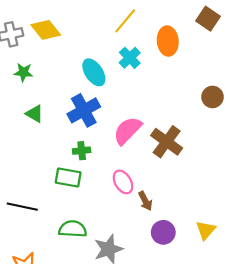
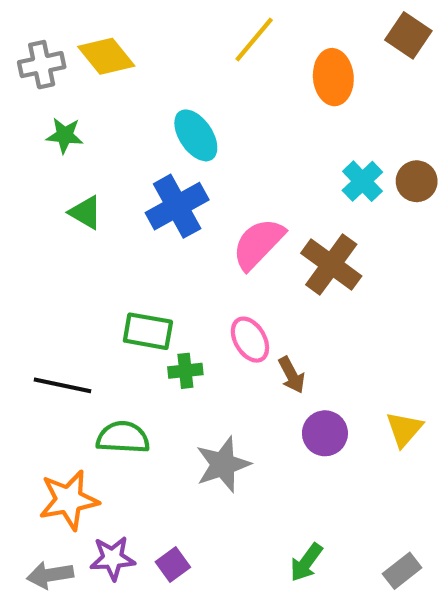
cyan cross: (130, 58) -> (362, 181), moved
green cross: (82, 151) -> (185, 371), moved
green semicircle: (73, 229) -> (123, 437), moved

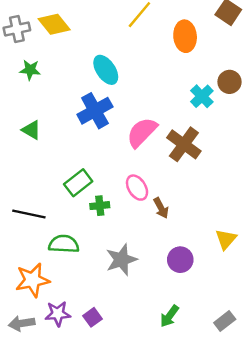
brown circle: (417, 181) -> (230, 82), moved
green triangle: (85, 212) -> (31, 130), moved
green rectangle: (148, 331) -> (78, 183), turned -48
purple circle: (325, 433) -> (180, 260), moved

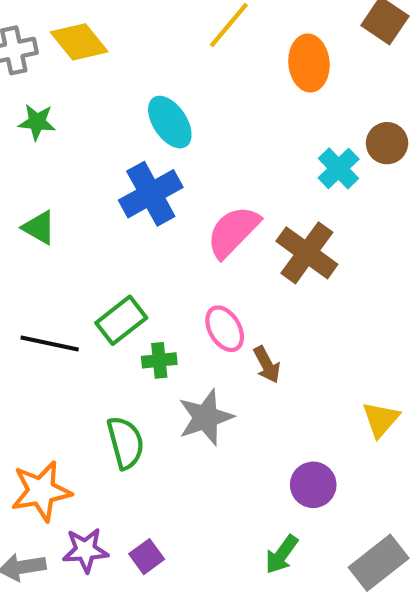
black line: (29, 214) -> (50, 344), moved
green semicircle: (64, 244) -> (126, 443), moved, turned 72
gray star: (121, 260) -> (206, 417), moved
purple circle: (180, 260) -> (313, 485), moved
gray rectangle: (225, 321) -> (379, 563), size x1.5

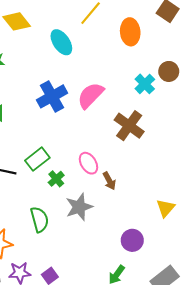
cyan ellipse: (170, 122) -> (61, 42), moved
pink semicircle: (233, 232) -> (91, 95), moved
green cross: (159, 360) -> (56, 179), turned -35

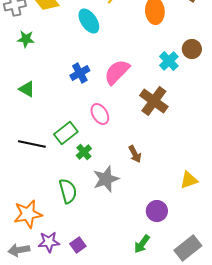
blue cross: (52, 96) -> (80, 73), size x0.7
pink ellipse: (88, 163) -> (100, 114), moved
yellow triangle: (166, 208) -> (189, 180), turned 30

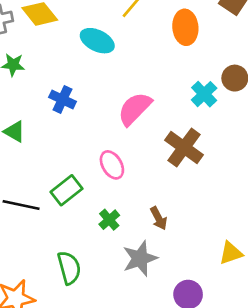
cyan ellipse: (89, 21) -> (97, 41), turned -30
blue cross: (80, 73) -> (62, 99), moved, turned -36
green cross: (84, 152) -> (109, 220), moved
gray star: (106, 179) -> (140, 258), moved

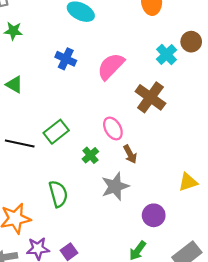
blue cross: (62, 99) -> (66, 59), moved
pink ellipse: (112, 165) -> (113, 128), moved

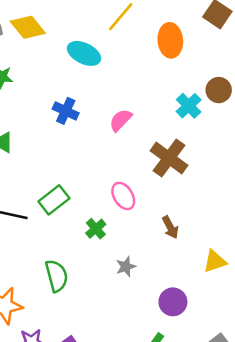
pink semicircle: (111, 66) -> (121, 120), size x0.7
brown arrow: (130, 154) -> (170, 227), moved
gray star: (115, 186) -> (126, 267), size x0.6

